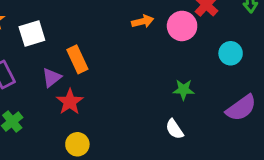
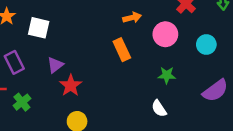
pink circle: (182, 26) -> (165, 34), moved
white square: (32, 34) -> (39, 28), turned 30
orange rectangle: (77, 59) -> (122, 50), moved

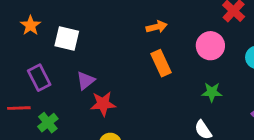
orange arrow: (132, 18) -> (157, 27), moved
red star: (71, 85) -> (103, 104), turned 30

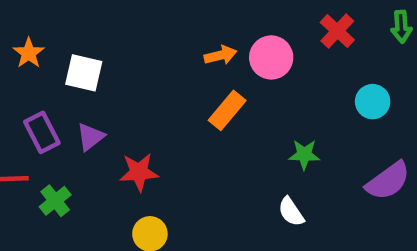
pink circle: (210, 46) -> (271, 57), moved
orange rectangle: (161, 63) -> (227, 110), turned 65
purple triangle: (86, 81) -> (90, 137), moved

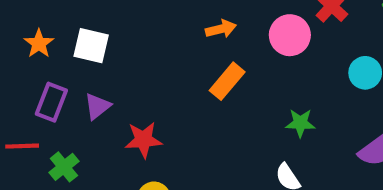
orange star: (29, 53) -> (39, 44), moved
pink circle: (271, 57) -> (290, 35), moved
purple rectangle: (42, 132) -> (51, 102), turned 48

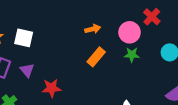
purple triangle: (97, 106) -> (27, 70), turned -32
green star: (300, 123) -> (132, 55), moved

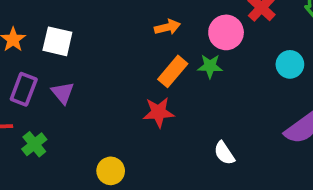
green star: (132, 55) -> (210, 66), moved
red star: (51, 88) -> (159, 112), moved

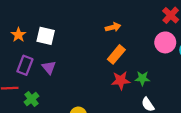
pink circle: (226, 32) -> (165, 42), moved
green star: (210, 66) -> (142, 78), moved
red star: (159, 112) -> (121, 81), moved

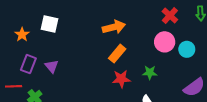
orange arrow: (113, 27) -> (114, 27), size x1.5
white square: (46, 36) -> (49, 24), moved
green star: (142, 78) -> (150, 73), moved

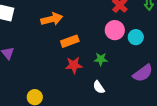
orange arrow: (114, 27) -> (52, 19), moved
orange rectangle: (117, 54) -> (70, 41), turned 30

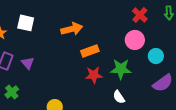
cyan circle: (136, 37) -> (156, 56), moved
green star: (101, 59) -> (121, 69), size x1.5

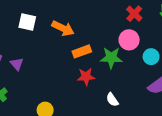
white square: (26, 23) -> (27, 22), moved
orange arrow: (72, 29) -> (63, 28), turned 40
green star: (121, 69) -> (111, 58), moved

